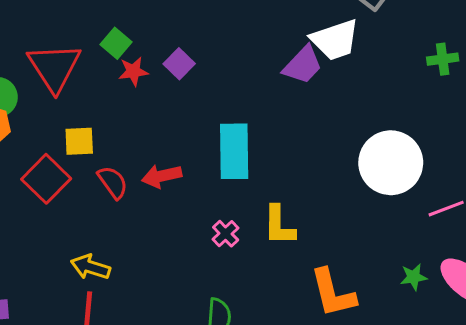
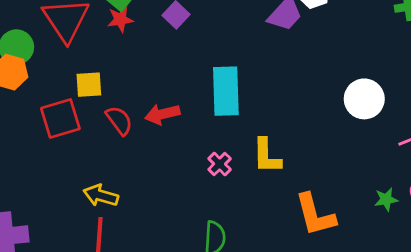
red star: (133, 71) -> (120, 19), moved
white circle: (391, 163) -> (364, 99), size x0.7
red square: (46, 179) -> (60, 118), turned 30

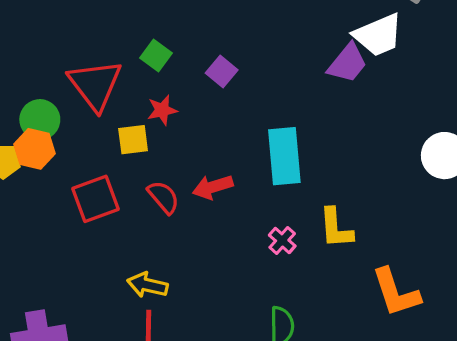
red star: (120, 19) -> (162, 110), moved
yellow square: (89, 85) -> (133, 140), moved

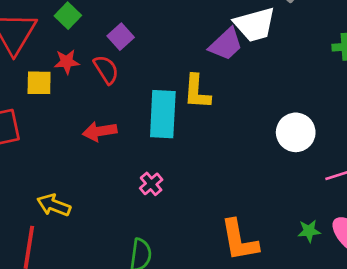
red semicircle: (163, 197) -> (106, 70), moved
yellow L-shape: (336, 228) -> (197, 92), moved
yellow arrow: (147, 285) -> (54, 205), moved

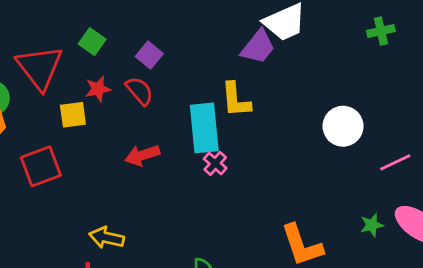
pink cross: (151, 184) -> (215, 163), moved

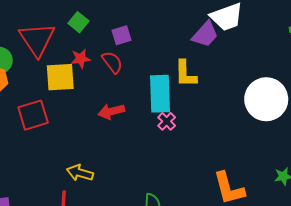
purple square: (149, 55) -> (122, 35), turned 30
yellow square: (73, 115) -> (60, 77), size x1.4
white circle: (343, 126) -> (266, 99), size x1.4

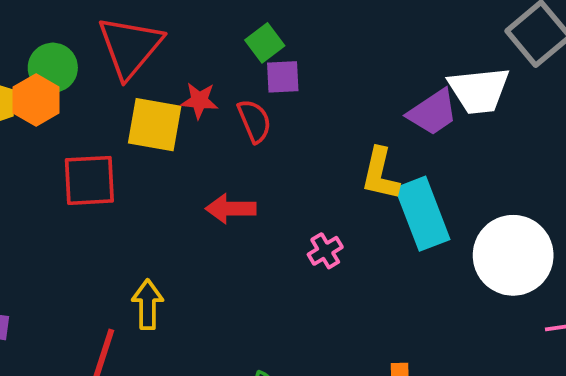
green square: (79, 22) -> (265, 43), moved
cyan rectangle: (160, 94) -> (422, 214), moved, turned -33
yellow arrow: (80, 173) -> (148, 304), turned 60

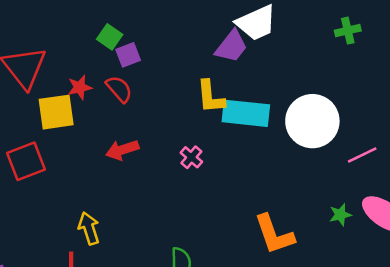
cyan rectangle: (422, 214) -> (246, 113), turned -45

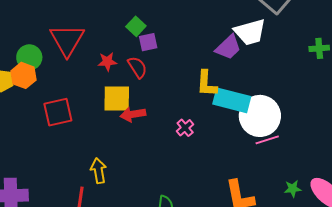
yellow square: (56, 112) -> (117, 98), moved
white circle: (312, 121) -> (260, 116), moved
pink line: (362, 155) -> (267, 140), moved

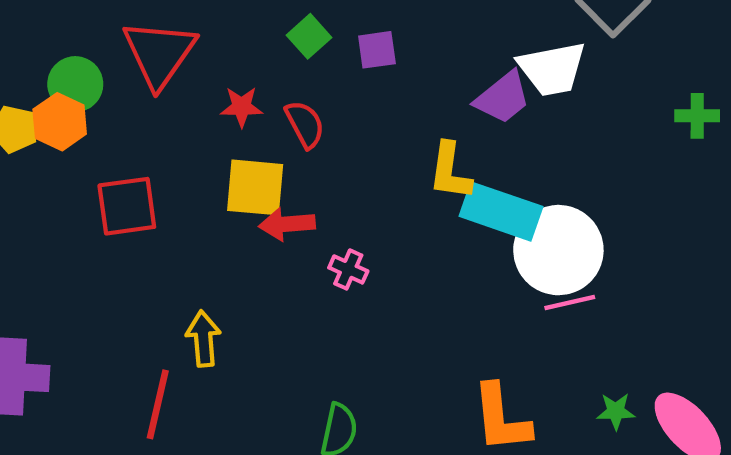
purple square: (148, 42) -> (377, 50), moved
pink cross: (185, 128) -> (348, 269), moved, turned -30

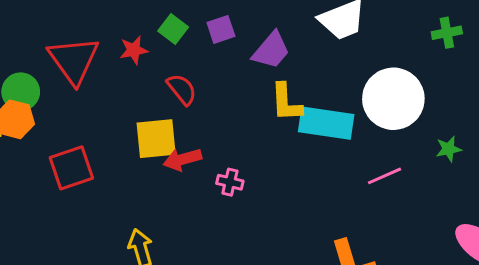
purple trapezoid: (503, 98) -> (271, 50), moved
red star: (242, 107) -> (134, 50), moved
white circle: (558, 250) -> (393, 99), moved
green star: (616, 411) -> (449, 149), moved

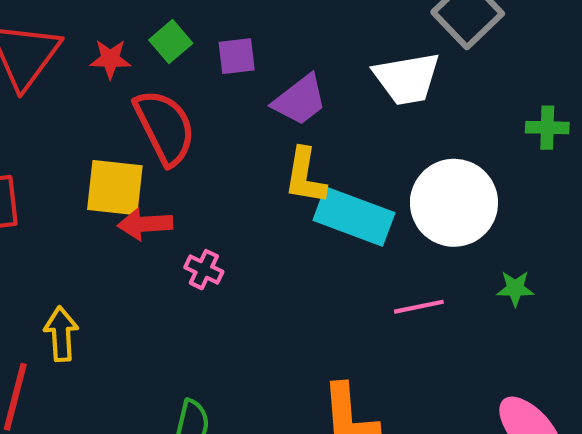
red semicircle: (182, 89) -> (165, 127), size x1.6

